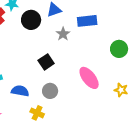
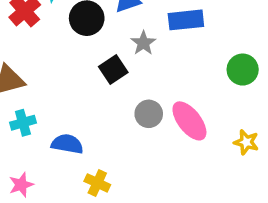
black square: (46, 62) -> (113, 70), moved
gray circle: (50, 91) -> (149, 114), moved

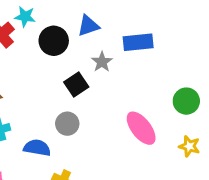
green circle: (243, 70) -> (186, 101), moved
gray circle: (149, 114) -> (67, 124), moved

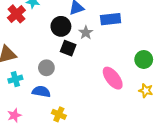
black circle: (54, 41) -> (61, 26), moved
black square: (76, 84) -> (68, 48), turned -35
gray circle: (67, 124) -> (46, 68), moved

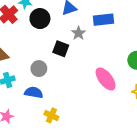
black circle: (61, 26) -> (40, 19), moved

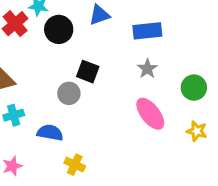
gray star: (78, 33) -> (147, 69), moved
gray circle: (39, 69) -> (69, 93), moved

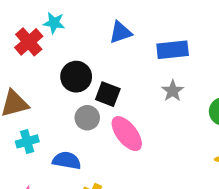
black circle: (59, 29) -> (76, 77), moved
pink ellipse: (150, 114) -> (127, 134), moved

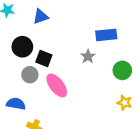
blue triangle: (120, 32) -> (41, 17), moved
blue rectangle: (173, 50) -> (106, 35), moved

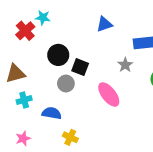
blue triangle: (41, 17) -> (104, 24), moved
pink ellipse: (57, 85) -> (109, 94), moved

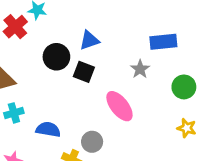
blue triangle: (104, 24) -> (89, 40), moved
gray circle: (66, 84) -> (92, 142), moved

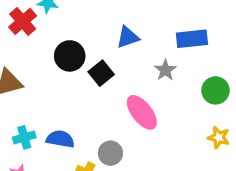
blue triangle: (89, 40) -> (128, 37), moved
black square: (84, 72) -> (101, 73), turned 30
cyan cross: (14, 113) -> (24, 137), moved

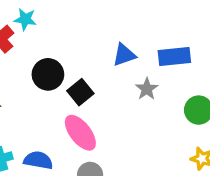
blue triangle: (128, 37) -> (124, 55), moved
pink ellipse: (142, 112) -> (80, 133), moved

